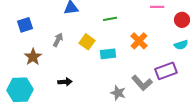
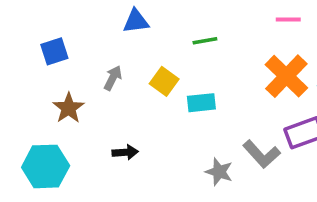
orange cross: (139, 41) -> (286, 76), moved, size x1.4

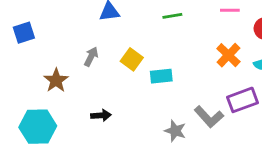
green line: (205, 41) -> (172, 16), moved
blue square: (54, 51) -> (24, 33), moved
orange cross: (286, 76) -> (228, 55), size x0.7

